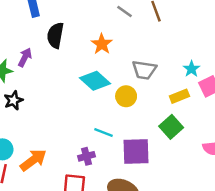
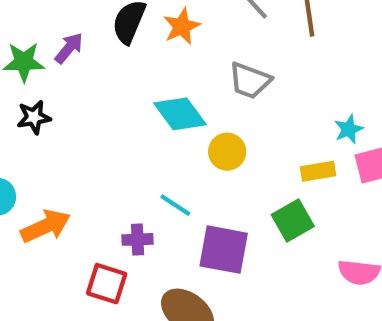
orange star: (102, 44) -> (182, 26), moved
gray trapezoid: (144, 70) -> (250, 81), moved

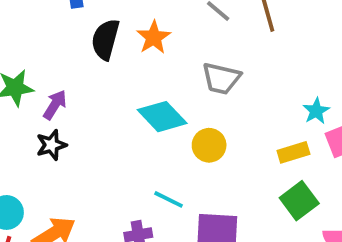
purple arrow: (69, 48) -> (55, 105), moved
black star: (34, 117) -> (51, 145), moved
green square: (293, 220) -> (299, 201), moved

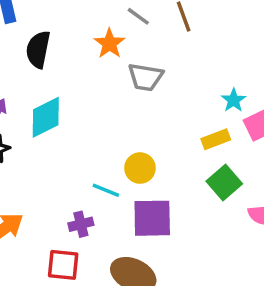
orange star: (154, 37) -> (109, 43), moved
cyan diamond: (162, 117) -> (46, 117), moved, turned -69
yellow circle: (209, 145) -> (140, 168), moved

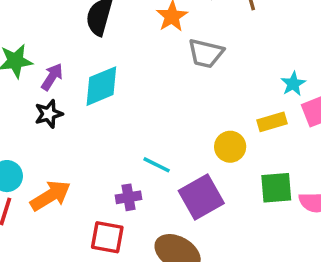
yellow circle: (140, 168) -> (230, 147), moved
green square: (224, 183) -> (276, 188), moved, turned 32
purple square: (152, 218) -> (201, 197), turned -33

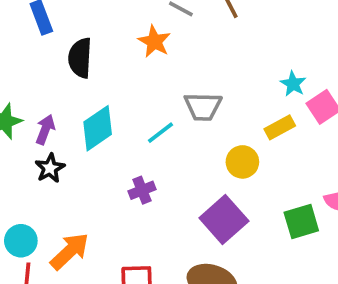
gray trapezoid: (206, 53) -> (203, 107), moved
cyan line: (157, 165) -> (160, 133), moved, turned -52
green square: (276, 188) -> (301, 221), moved
purple cross: (128, 197) -> (142, 190), moved

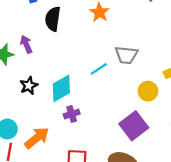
cyan diamond: (98, 128) -> (61, 88), moved
purple arrow: (45, 130) -> (26, 44), moved, turned -48
purple cross: (142, 190) -> (72, 114), moved

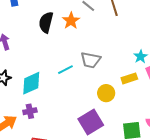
black semicircle: (53, 19) -> (46, 22), moved
purple cross: (72, 114) -> (30, 111), moved

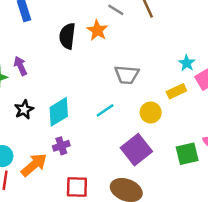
cyan line: (65, 70) -> (105, 110), moved

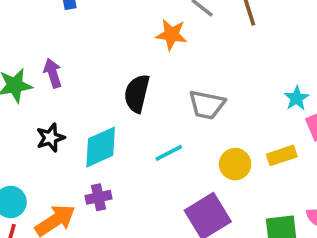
orange star: (97, 30) -> (171, 34), turned -30
black semicircle: (67, 36) -> (137, 93), moved
yellow rectangle: (176, 91) -> (282, 155), moved

